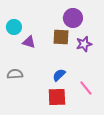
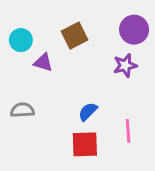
purple circle: (73, 18) -> (134, 30), moved
brown square: (61, 37) -> (74, 36), moved, turned -30
pink line: (86, 88) -> (128, 131), turned 35

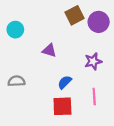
brown square: (74, 36) -> (74, 15), moved
purple triangle: (43, 62) -> (49, 50), moved
purple star: (125, 65) -> (93, 61), moved

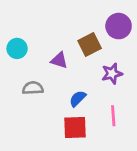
brown square: (74, 15) -> (90, 45), moved
cyan circle: (15, 30) -> (17, 48), moved
gray semicircle: (16, 81) -> (33, 88), moved

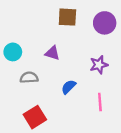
brown square: (90, 45) -> (67, 17), moved, turned 30
cyan circle: (17, 48) -> (13, 52), moved
red square: (75, 128) -> (35, 117), moved, turned -30

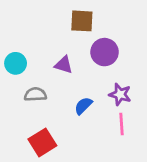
purple circle: (105, 23) -> (105, 52), moved
purple star: (99, 65) -> (120, 94), moved, turned 30

